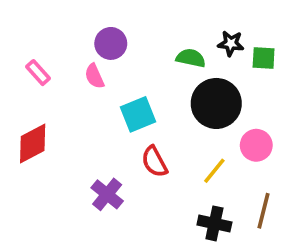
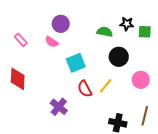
pink semicircle: (94, 76) -> (52, 42), turned -32
black circle: (216, 103) -> (119, 57), size x0.7
red diamond: (33, 143) -> (18, 79), turned -60
yellow line: (214, 171) -> (106, 86), moved

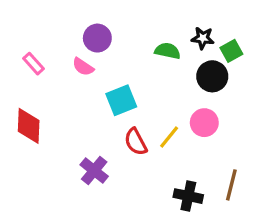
green square: (145, 32) -> (231, 51), turned -32
black circle: (119, 57) -> (212, 76), moved
pink circle: (141, 80) -> (204, 123), moved

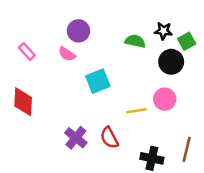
yellow line: (169, 137) -> (136, 111), turned 42
red semicircle: (136, 142) -> (109, 138), moved

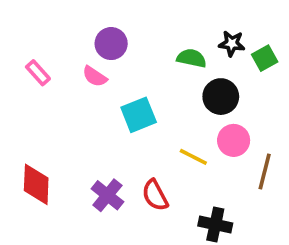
black circle: (171, 62) -> (221, 97), moved
red diamond: (23, 102) -> (36, 184), moved
yellow line: (136, 111) -> (193, 157), turned 36
brown line: (187, 149) -> (265, 171), moved

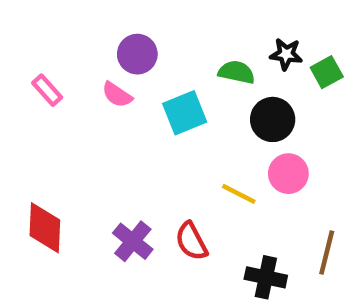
cyan square: (139, 115) -> (185, 113), moved
brown line: (265, 171) -> (327, 253), moved

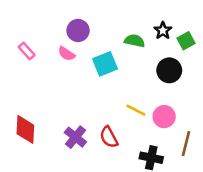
black star: (286, 54) -> (163, 30), turned 30
black circle: (273, 119) -> (169, 70), moved
pink circle: (288, 174) -> (164, 117), moved

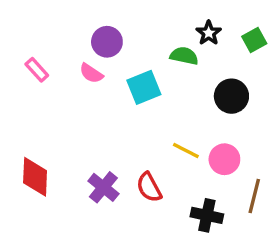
black star: (163, 30) -> (209, 33), moved
green square: (186, 41) -> (254, 40), moved

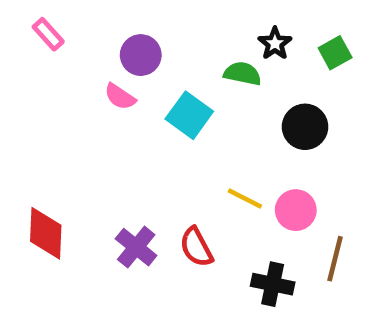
pink rectangle: (37, 70) -> (48, 34), moved
cyan square: (144, 87) -> (189, 115), turned -32

